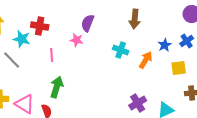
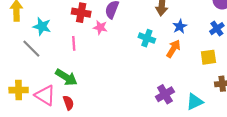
red cross: (40, 26) -> (81, 13), moved
blue star: (165, 45) -> (180, 26), moved
green arrow: (57, 87) -> (66, 77), moved, turned 105

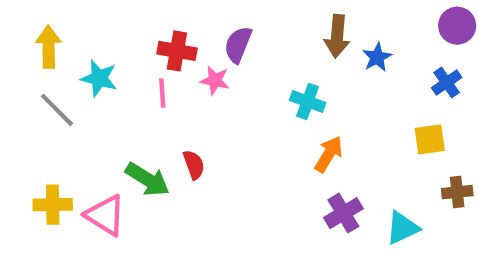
blue star: (180, 26) -> (377, 57), moved
pink line: (74, 43) -> (162, 93), moved
gray line: (31, 49) -> (57, 110), moved
orange arrow: (173, 49) -> (329, 154), moved
red semicircle: (68, 103) -> (194, 165), moved

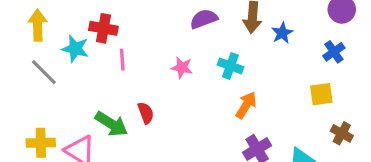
purple semicircle: (238, 45) -> (204, 19), moved, turned 48
red cross: (177, 51) -> (103, 28), moved
pink star: (215, 80) -> (182, 67), moved
brown cross: (457, 192) -> (342, 133), turned 35

